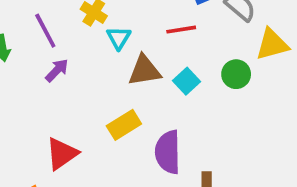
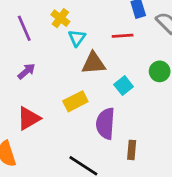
purple arrow: (57, 70) -> (26, 71), moved
cyan square: (187, 81) -> (124, 86), moved

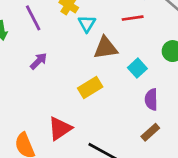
red triangle: (29, 118) -> (60, 129), moved
purple semicircle: (105, 124) -> (151, 99), moved, size x0.7
brown rectangle: (132, 150) -> (150, 132), turned 48

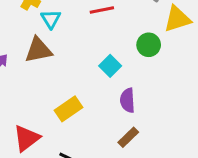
brown triangle: (105, 48) -> (38, 50), moved
yellow rectangle: (90, 87) -> (69, 109), moved

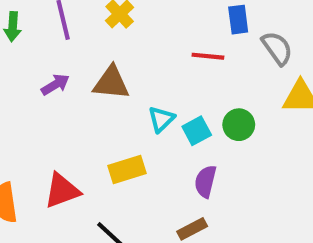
cyan triangle: (51, 19) -> (161, 119), moved
green circle: (149, 45) -> (239, 125), moved

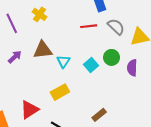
gray semicircle: (277, 48) -> (116, 27), moved
cyan triangle: (161, 119) -> (63, 61), moved
purple semicircle: (205, 181) -> (132, 68), moved

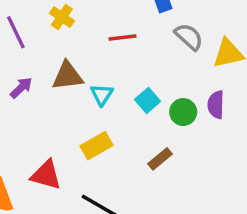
red line: (89, 26) -> (123, 37), moved
green circle: (112, 57) -> (183, 112), moved
red triangle: (29, 110) -> (46, 175), turned 48
brown rectangle: (99, 115) -> (160, 159), moved

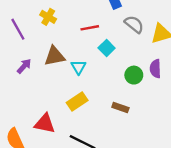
cyan square: (148, 100) -> (107, 48), moved
brown rectangle: (160, 159) -> (120, 108), turned 63

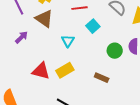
brown triangle: (55, 56) -> (44, 19), moved, turned 42
red triangle: (45, 124) -> (41, 71), moved

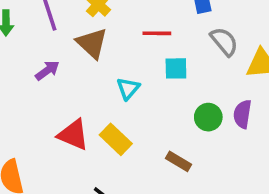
cyan square: (93, 26) -> (176, 68), turned 32
yellow rectangle: (65, 70) -> (116, 139), turned 66

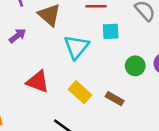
cyan triangle: (128, 88) -> (76, 47), size x1.5
yellow rectangle: (116, 139) -> (80, 92), moved

